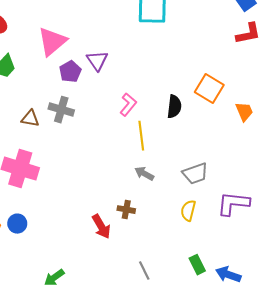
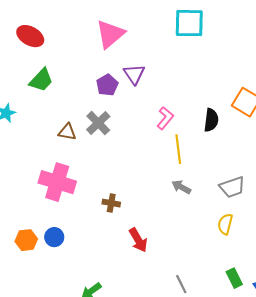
pink triangle: (52, 42) -> (110, 34), moved
gray cross: (61, 110) -> (98, 123), turned 30
brown cross: (126, 210) -> (111, 203), moved

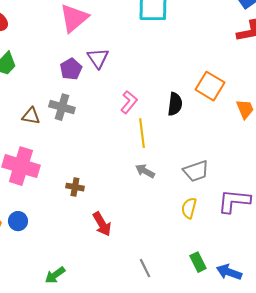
gray cross: (98, 123) -> (62, 107), turned -30

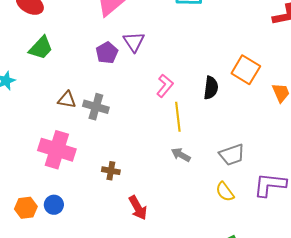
gray cross: (62, 107) -> (96, 107), moved
yellow semicircle: (189, 208) -> (225, 192), turned -50

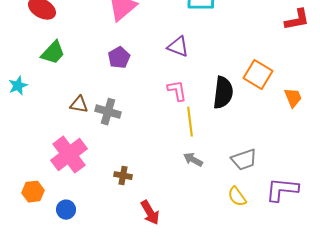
purple triangle: (134, 42) -> (178, 47), moved, turned -35
pink L-shape: (165, 86) -> (177, 91), turned -50
black semicircle: (211, 88) -> (223, 93), size x1.4
pink cross: (57, 150) -> (69, 155), turned 36
orange hexagon: (26, 208) -> (33, 192), moved

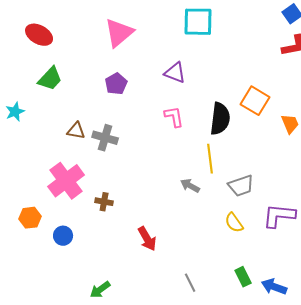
yellow line: (190, 122) -> (210, 159), moved
brown cross: (123, 176) -> (104, 202), moved

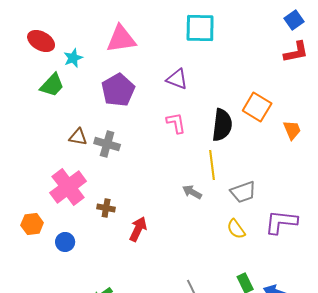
pink triangle: (119, 33) -> (121, 39), turned 32
purple pentagon: (116, 84) -> (118, 90), size x1.5
cyan star: (15, 112) -> (73, 58), moved
red arrow: (147, 239) -> (138, 229), moved, turned -125

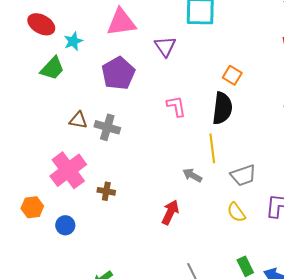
purple triangle: (177, 79) -> (165, 46), moved, turned 35
orange square: (257, 107) -> (232, 75), moved, size x0.7
red arrow: (138, 229) -> (170, 212), moved

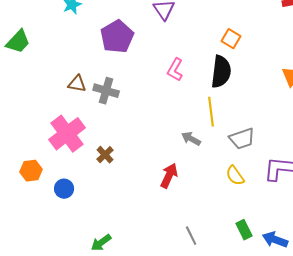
green trapezoid: (52, 68) -> (18, 42), moved
pink L-shape: (176, 106) -> (175, 70), turned -140
brown cross: (106, 191) -> (105, 155), turned 36

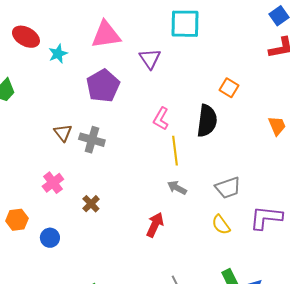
orange square: (231, 39) -> (229, 88), moved
brown triangle: (77, 84) -> (63, 133), turned 42
yellow line: (211, 112) -> (175, 151), moved
pink cross: (67, 134) -> (53, 183), size x0.6

